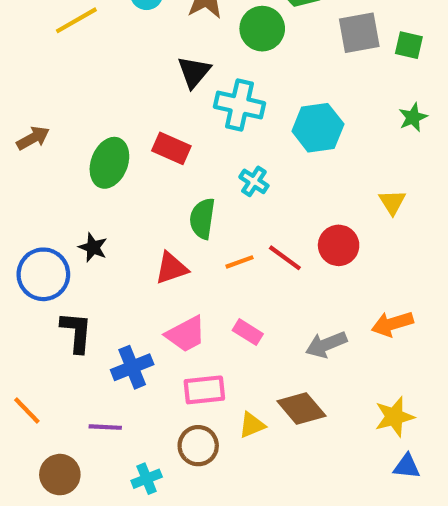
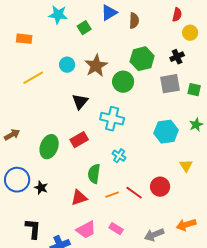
black triangle: (194, 72) -> (80, 102), moved
cyan hexagon: (318, 128) -> (166, 132), moved
red rectangle: (171, 148) -> (79, 140), turned -54
blue circle: (43, 274) -> (17, 180), moved

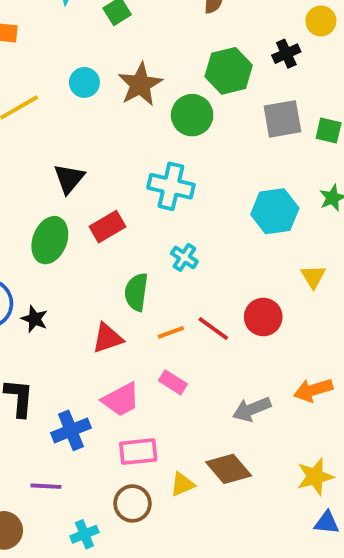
black cross: (177, 57) -> (286, 54), moved
black triangle: (80, 102) -> (69, 179), moved
pink rectangle: (116, 229) -> (173, 382), moved

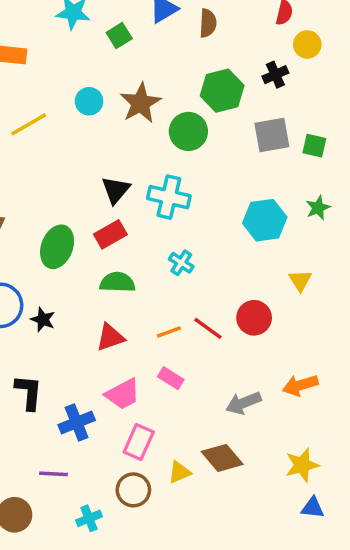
black triangle: (69, 179) -> (116, 190), moved
green semicircle: (136, 292) -> (117, 282), moved, turned 84
pink rectangle: (138, 452) -> (139, 442), turned -60

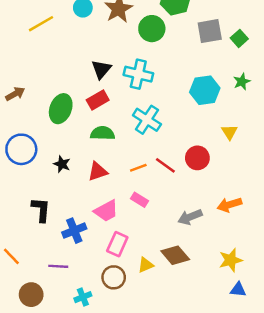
green square: (314, 146) -> (239, 38), turned 35
cyan cross: (181, 263) -> (147, 120), size x1.6
black star: (43, 320) -> (62, 164), moved

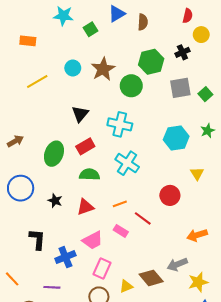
black triangle: (101, 69) -> (80, 114), moved
red line: (165, 165) -> (143, 218), moved
gray arrow: (190, 217) -> (177, 264), moved

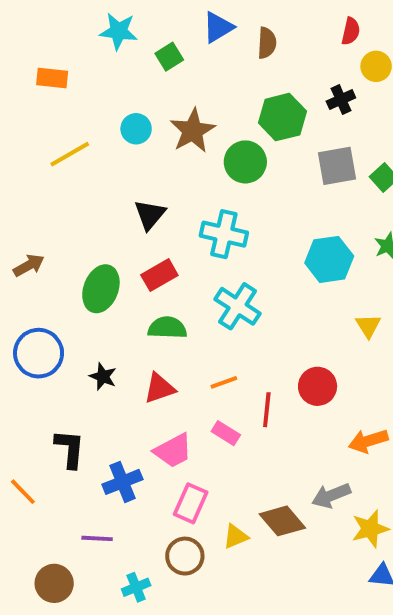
red circle: (170, 195) -> (318, 386), moved
red line: (143, 218) -> (267, 410), turned 60
orange line: (12, 279) -> (23, 492), moved

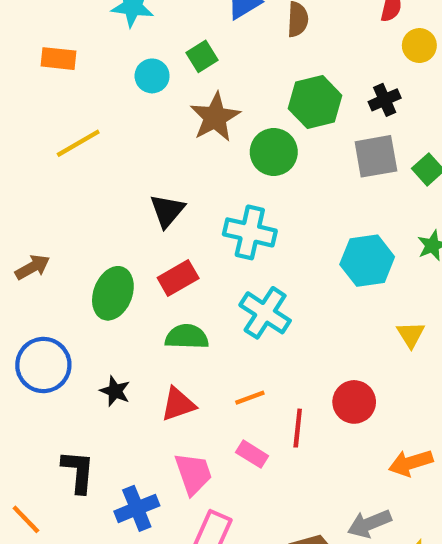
green square: (169, 57) -> (202, 56), moved
black cross: (341, 100) -> (385, 100), moved
cyan circle: (136, 129) -> (152, 76), moved
pink trapezoid: (173, 451) -> (193, 474), turned -81

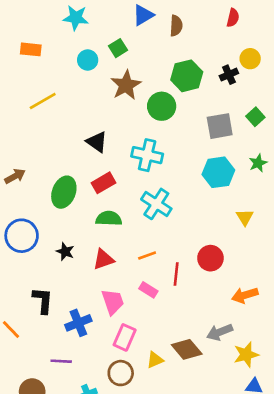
yellow circle: (419, 46) -> (250, 59), moved
gray square: (376, 156) -> (220, 126), moved
black triangle: (167, 211) -> (97, 142), turned -35

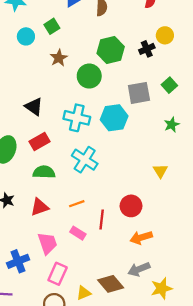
brown star: (126, 85) -> (59, 58), size x0.7
cyan hexagon: (218, 172) -> (114, 118), moved
orange arrow: (245, 295) -> (141, 238), moved

